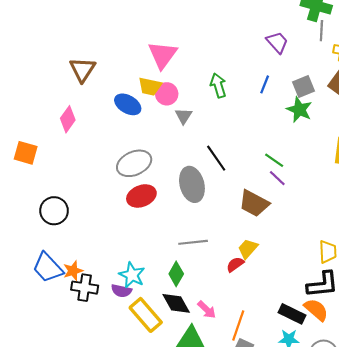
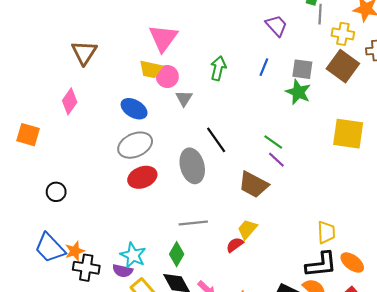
green arrow: (218, 85) -> (218, 68), turned 30
gray square: (304, 86) -> (302, 69), turned 30
blue ellipse: (128, 104) -> (134, 109), moved
black circle: (54, 211) -> (56, 192), size x0.7

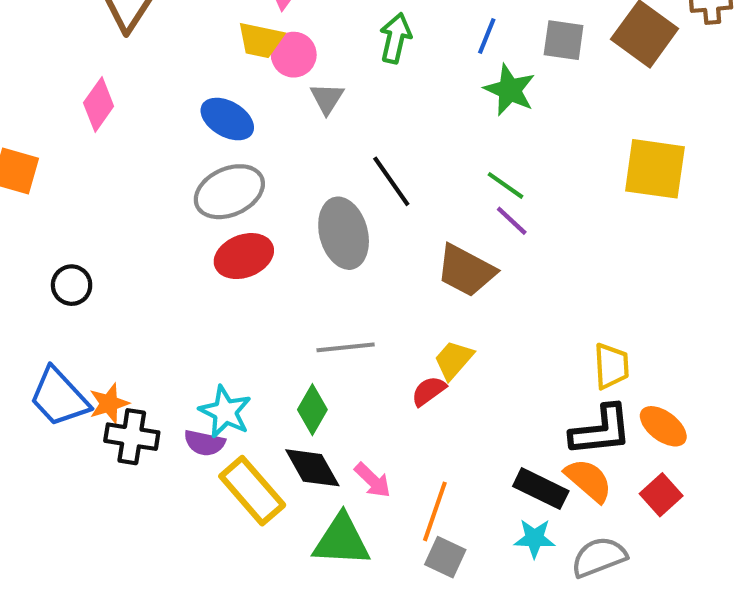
green star: (298, 92) -> (510, 90), moved

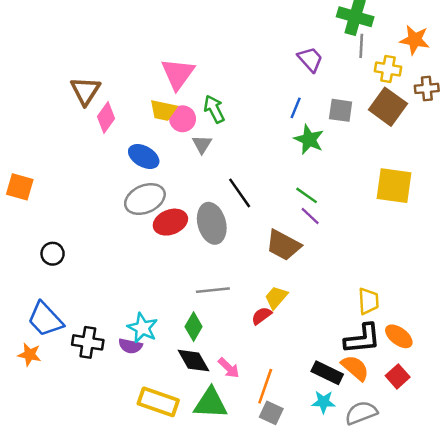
green arrow: (395, 38) -> (214, 109), moved, turned -40
pink diamond: (99, 104) -> (106, 118), moved
red ellipse: (244, 256) -> (170, 222), moved
orange star: (109, 403) -> (29, 355), moved, turned 30
yellow rectangle: (252, 491) -> (158, 402), moved, turned -30

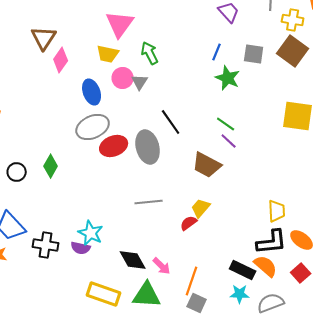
pink circle: (183, 119) -> (123, 78), moved
blue ellipse: (144, 156) -> (92, 92), turned 40
green diamond: (194, 327) -> (51, 166), moved

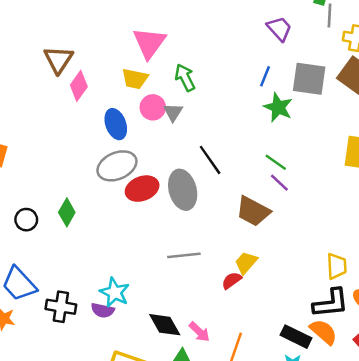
gray square: (254, 54) -> (309, 79), size x1.4

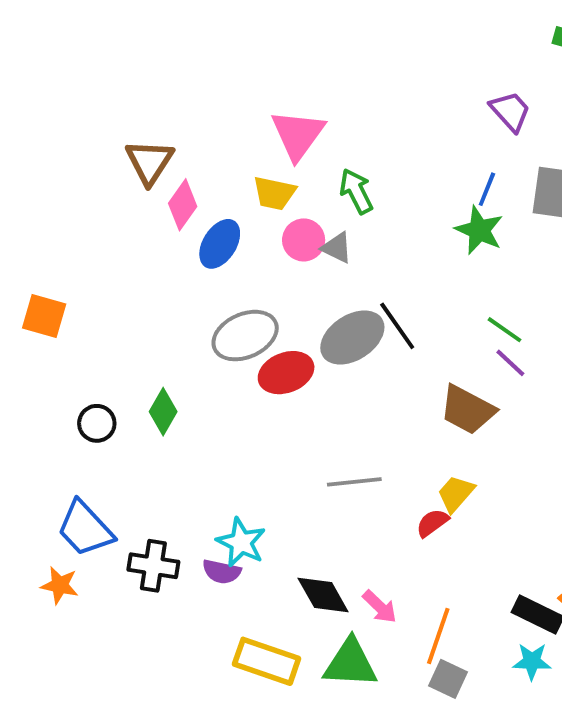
green star: (278, 107) -> (479, 230), moved
gray triangle: (173, 112) -> (337, 248), turned -36
blue ellipse: (116, 124) -> (220, 244), moved, turned 52
gray ellipse: (183, 190) -> (352, 337), moved, turned 72

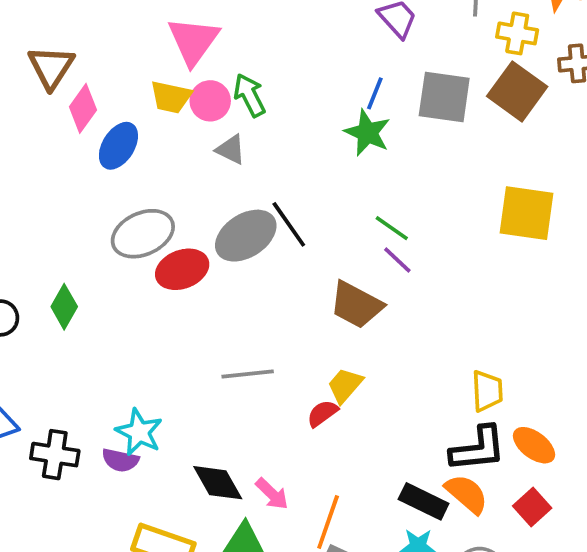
pink circle: (304, 240) -> (210, 101), moved

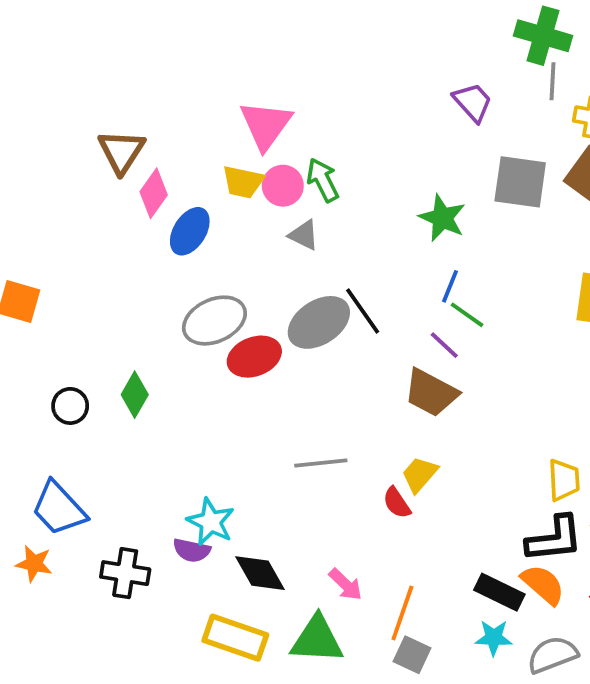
blue line: (375, 93) -> (450, 286), moved
purple line: (397, 260) -> (444, 345), moved
red semicircle: (322, 413) -> (397, 503), turned -88
black cross: (55, 455) -> (125, 573), moved
black diamond: (218, 483) -> (260, 573), moved

